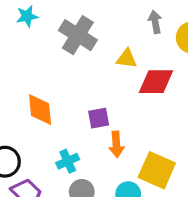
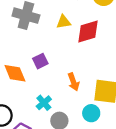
purple square: (99, 118) -> (40, 61), moved

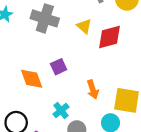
yellow triangle: (64, 22) -> (84, 26), turned 49

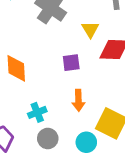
purple square: (59, 67) -> (71, 63), moved

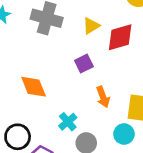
yellow triangle: (90, 29) -> (91, 26), turned 48

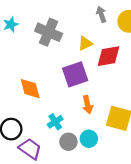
purple square: (84, 64) -> (75, 74), size x1.6
cyan circle: (124, 134) -> (89, 139), moved

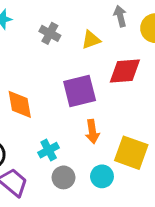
gray cross: (49, 32) -> (50, 33), size x0.6
yellow triangle: (85, 43) -> (91, 40), moved
cyan circle: (89, 139) -> (102, 176), moved

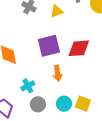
red diamond: (125, 71) -> (79, 48), moved
yellow square: (131, 153) -> (83, 104), moved, size x0.7

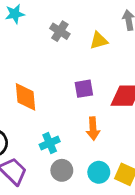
purple square: (49, 46) -> (84, 89), size x0.6

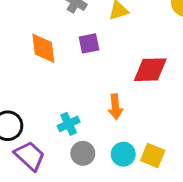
purple square: (84, 89) -> (89, 43), moved
orange diamond: (26, 97) -> (43, 48), moved

